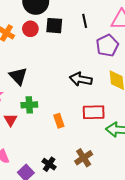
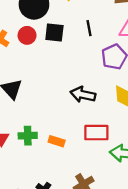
green cross: (29, 105) -> (28, 136), moved
orange rectangle: (59, 121) -> (57, 141), turned -56

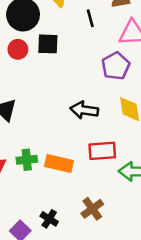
black line: (89, 28) -> (90, 18), moved
orange rectangle: (57, 141) -> (59, 164), size x1.5

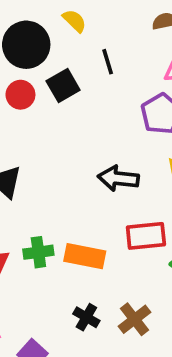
black line: (90, 18) -> (108, 62), moved
black square: (48, 44) -> (63, 86), turned -30
black cross: (49, 219) -> (86, 317), moved

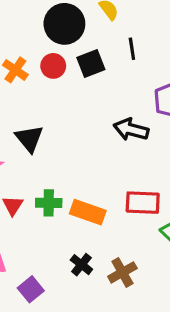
black arrow: (118, 178) -> (131, 130), moved

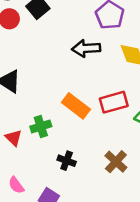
orange rectangle: (88, 212) -> (76, 106), moved, turned 36
black cross: (81, 265) -> (67, 161), moved

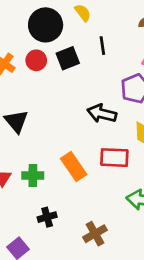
red rectangle: (114, 102) -> (114, 158), moved
black cross: (67, 161) -> (47, 217), turned 36

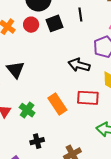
green cross: (33, 175) -> (27, 110), turned 35

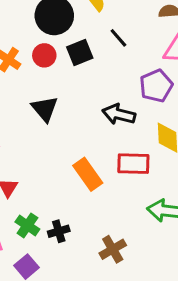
black line: (80, 14) -> (118, 38), turned -32
black triangle: (15, 70) -> (45, 109), moved
green cross: (27, 110) -> (27, 226), moved

